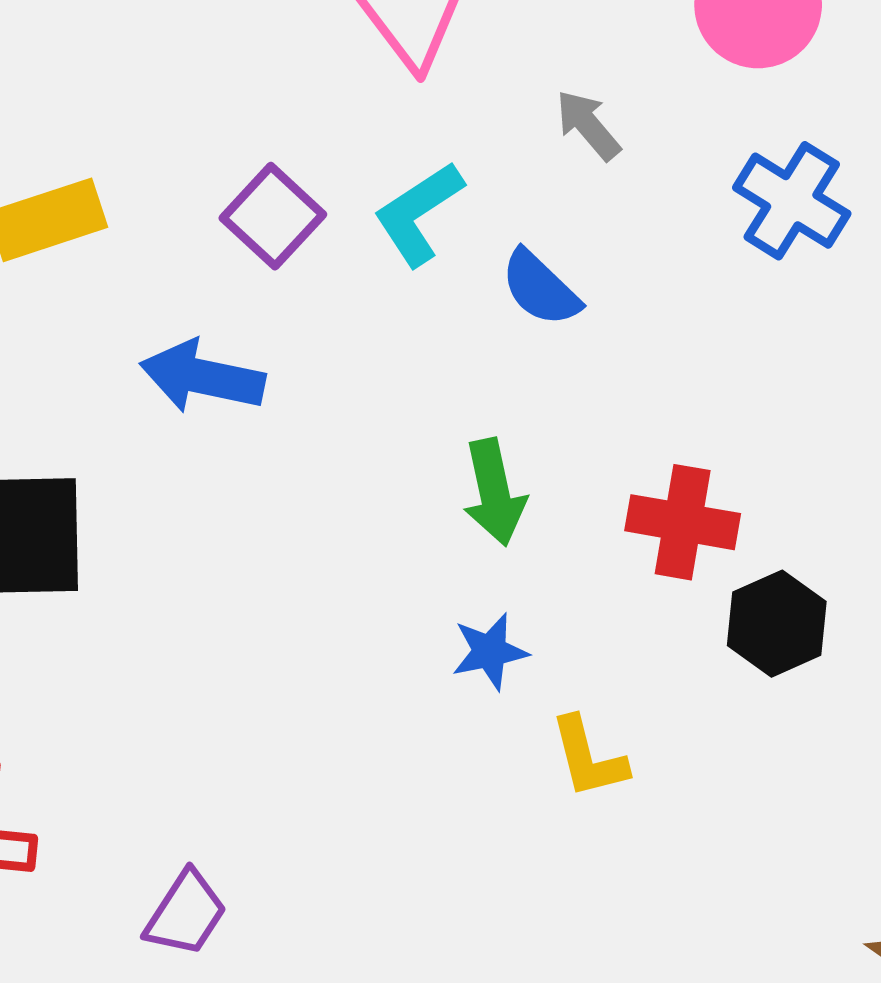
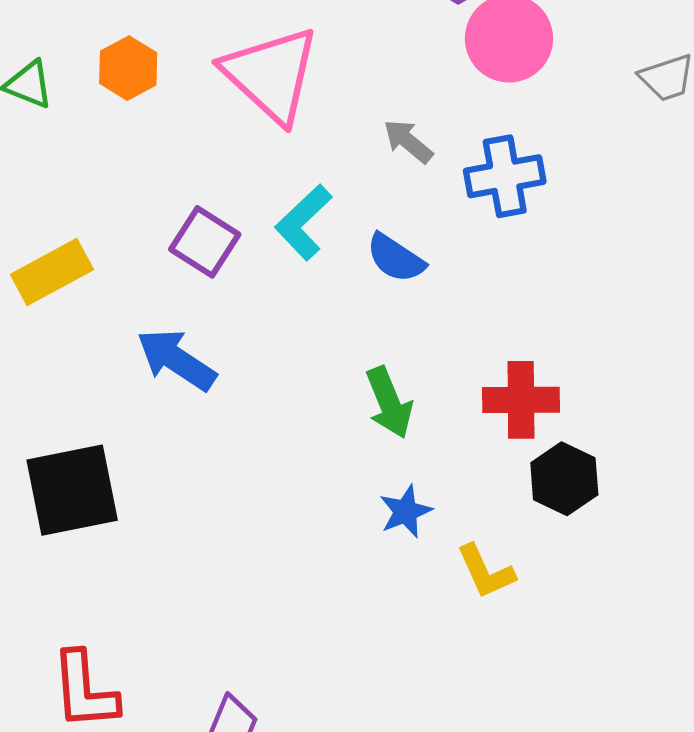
blue cross: (792, 201) -> (505, 176), moved, turned -32
blue arrow: (202, 377) -> (176, 360), turned 32
black hexagon: (777, 624) -> (564, 479), moved

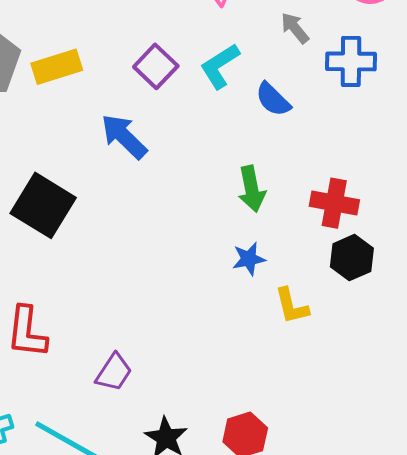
black square: (72, 490) -> (43, 205), turned 32

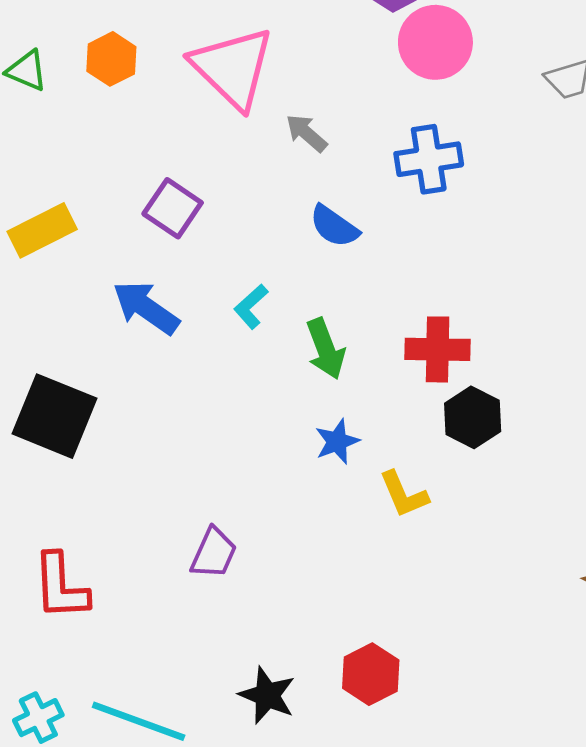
gray arrow: (295, 28) -> (306, 133), moved
cyan L-shape: (220, 66) -> (251, 307), moved, size x0.7
purple trapezoid: (114, 372) -> (214, 553), moved

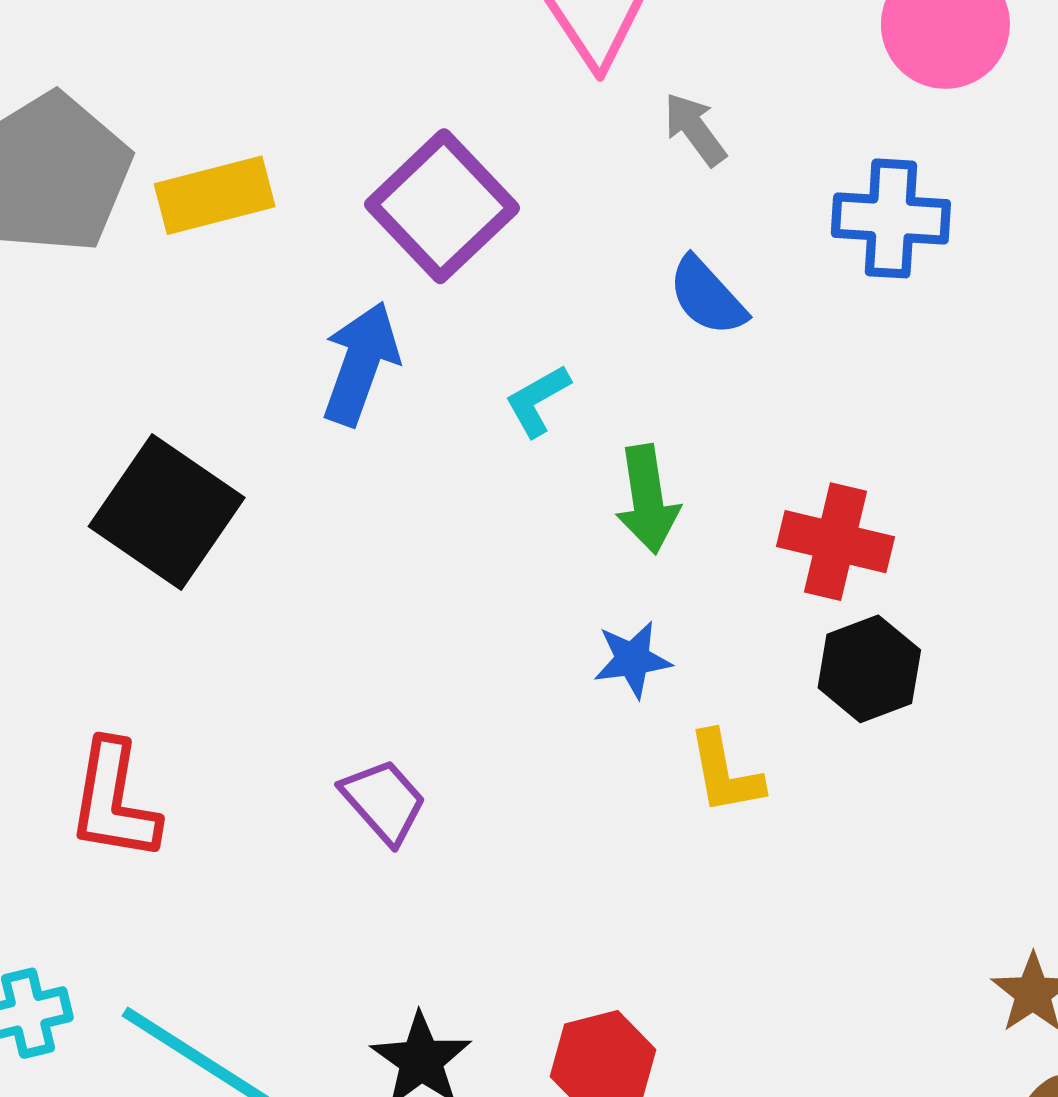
purple square: (173, 208) -> (442, 206), size x1.4
blue arrow: (146, 308) -> (361, 364), turned 62
purple trapezoid: (214, 553) -> (384, 801), turned -78

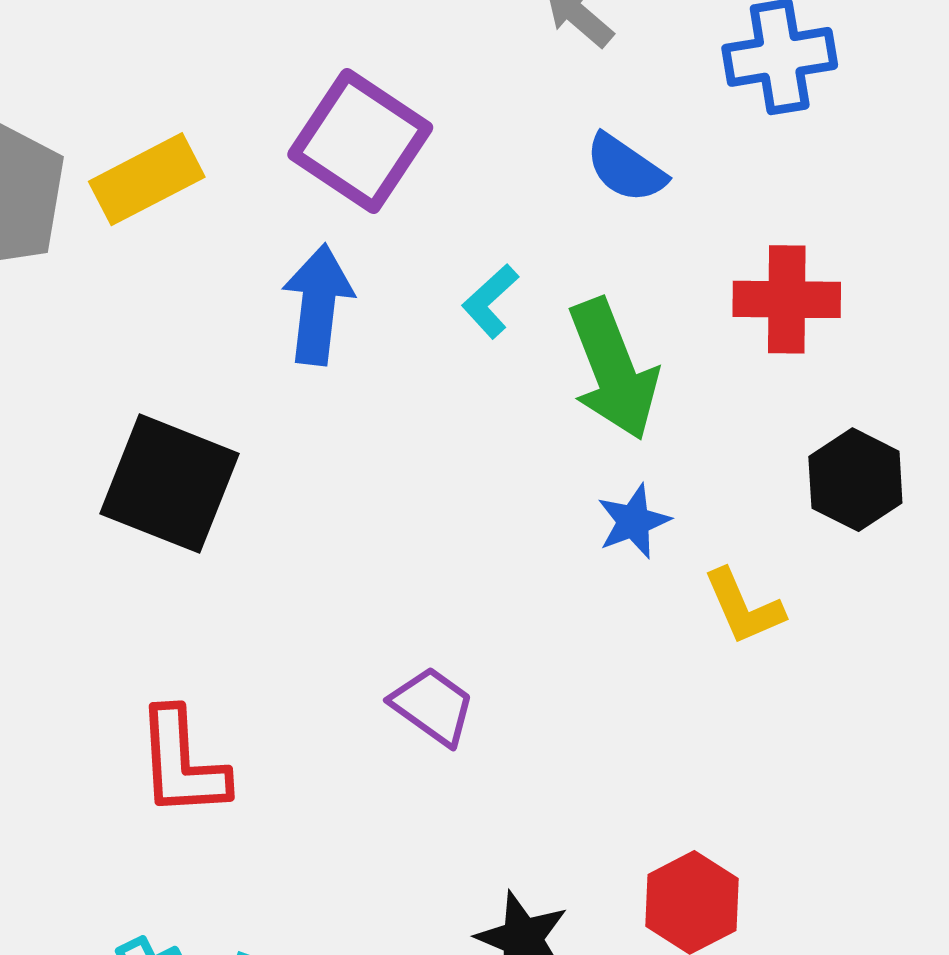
green arrow: (647, 499) -> (613, 369), size x1.4
red cross: (835, 542) -> (787, 299), moved

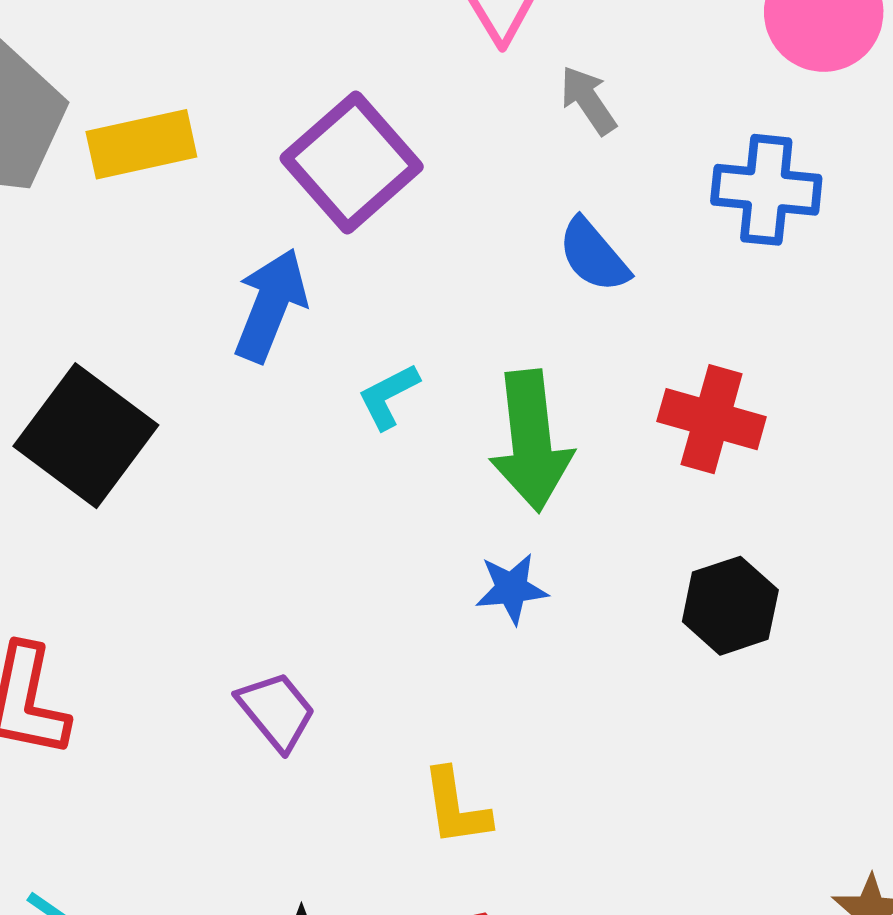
cyan L-shape: (490, 301) -> (388, 396), moved
yellow L-shape: (744, 607) -> (456, 807), moved

